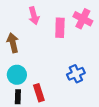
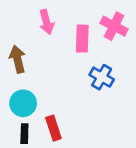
blue cross: (76, 74) -> (102, 77), moved, turned -36

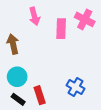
blue cross: (102, 77) -> (75, 87), moved
black rectangle: (24, 134) -> (18, 99), turned -56

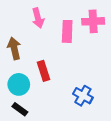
pink cross: (85, 19) -> (93, 21), turned -30
red rectangle: (40, 95) -> (44, 71), moved

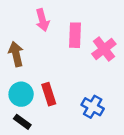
pink cross: (93, 21) -> (104, 49), moved, turned -35
red rectangle: (44, 71) -> (49, 94), moved

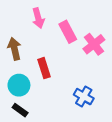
pink rectangle: (75, 35) -> (68, 32), turned -30
red rectangle: (49, 94) -> (44, 68), moved

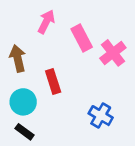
pink arrow: (38, 18) -> (46, 22), turned -138

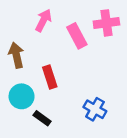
pink cross: (113, 53) -> (106, 23), moved, turned 30
black rectangle: (24, 132) -> (42, 118), moved

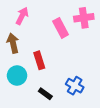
pink arrow: (43, 20) -> (22, 16), moved
black rectangle: (42, 118) -> (45, 94), moved

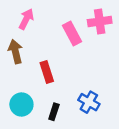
cyan circle: (17, 75) -> (21, 104), moved
black rectangle: (45, 94) -> (54, 112), turned 72

